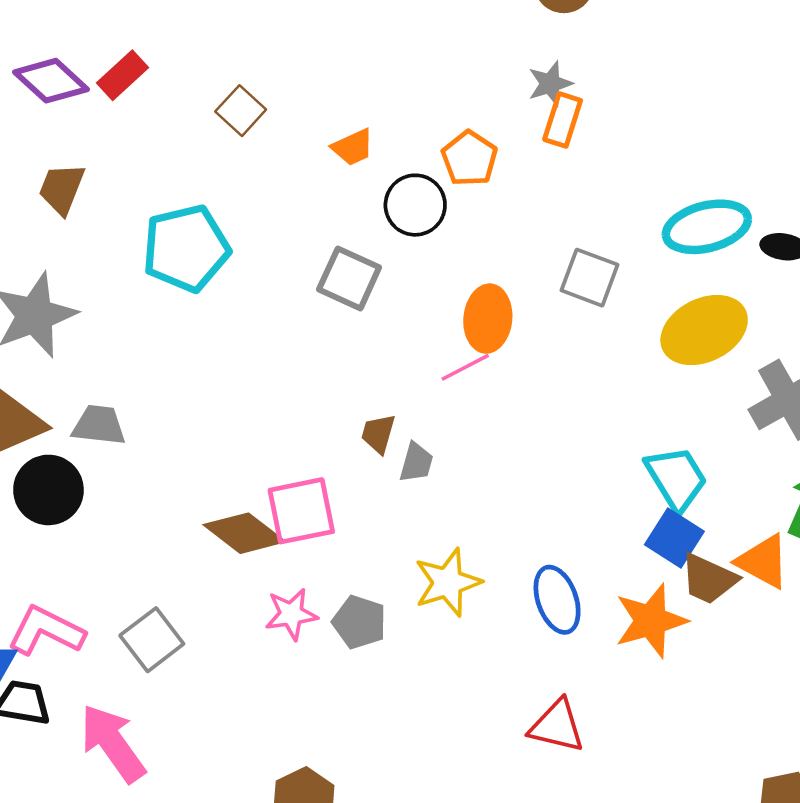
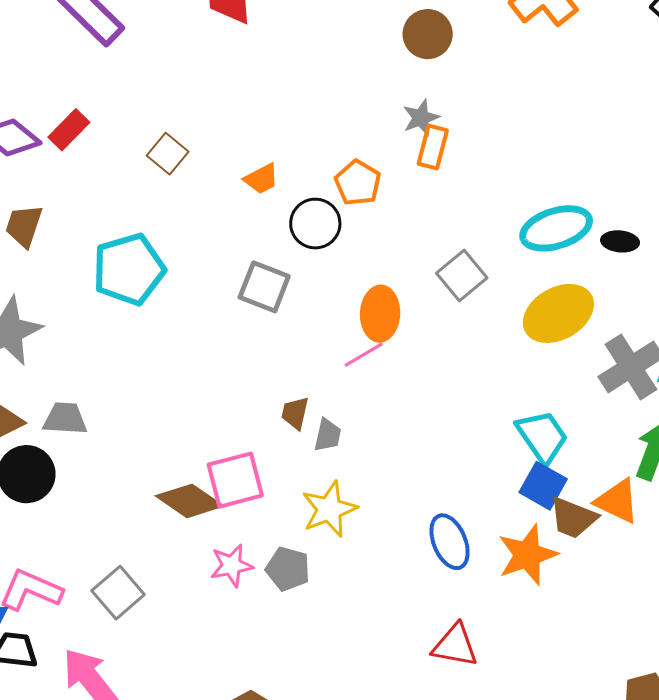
gray square: (589, 278) -> (462, 275), turned 33
yellow star: (448, 582) -> (329, 509), moved

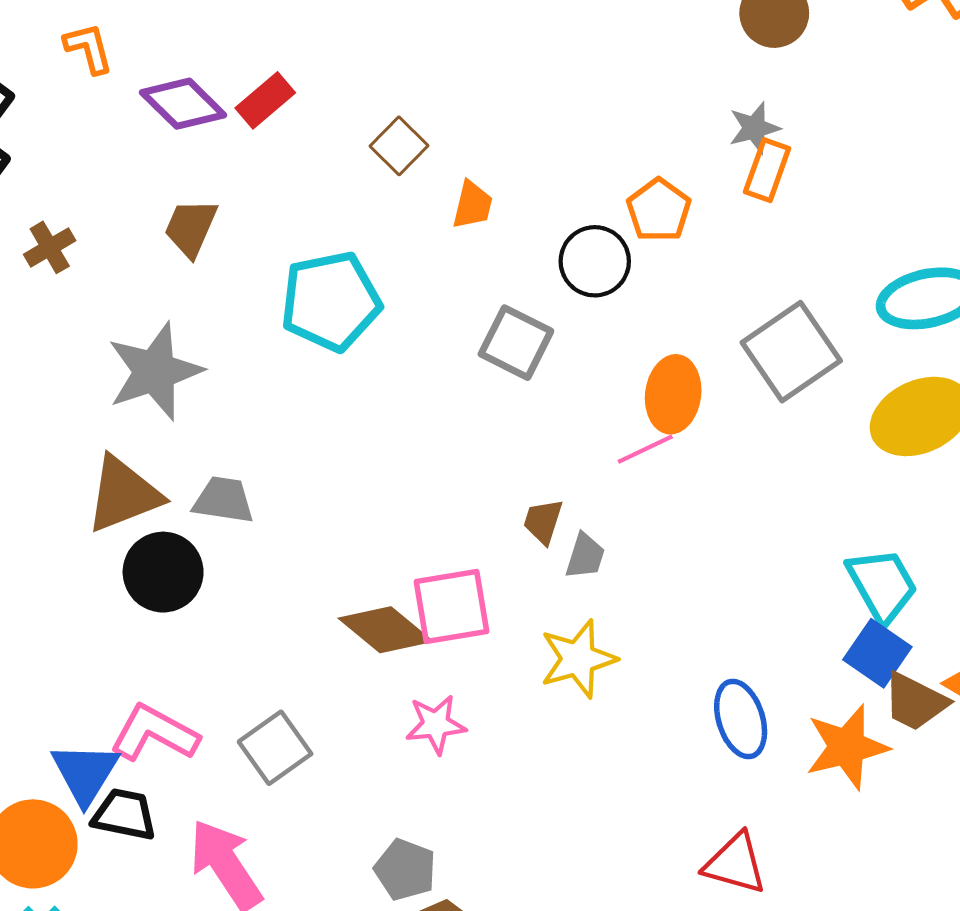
orange trapezoid: (261, 179) -> (472, 205), moved, turned -54
gray square: (462, 275) -> (791, 352), size x1.4
gray pentagon: (288, 569) -> (405, 870), moved

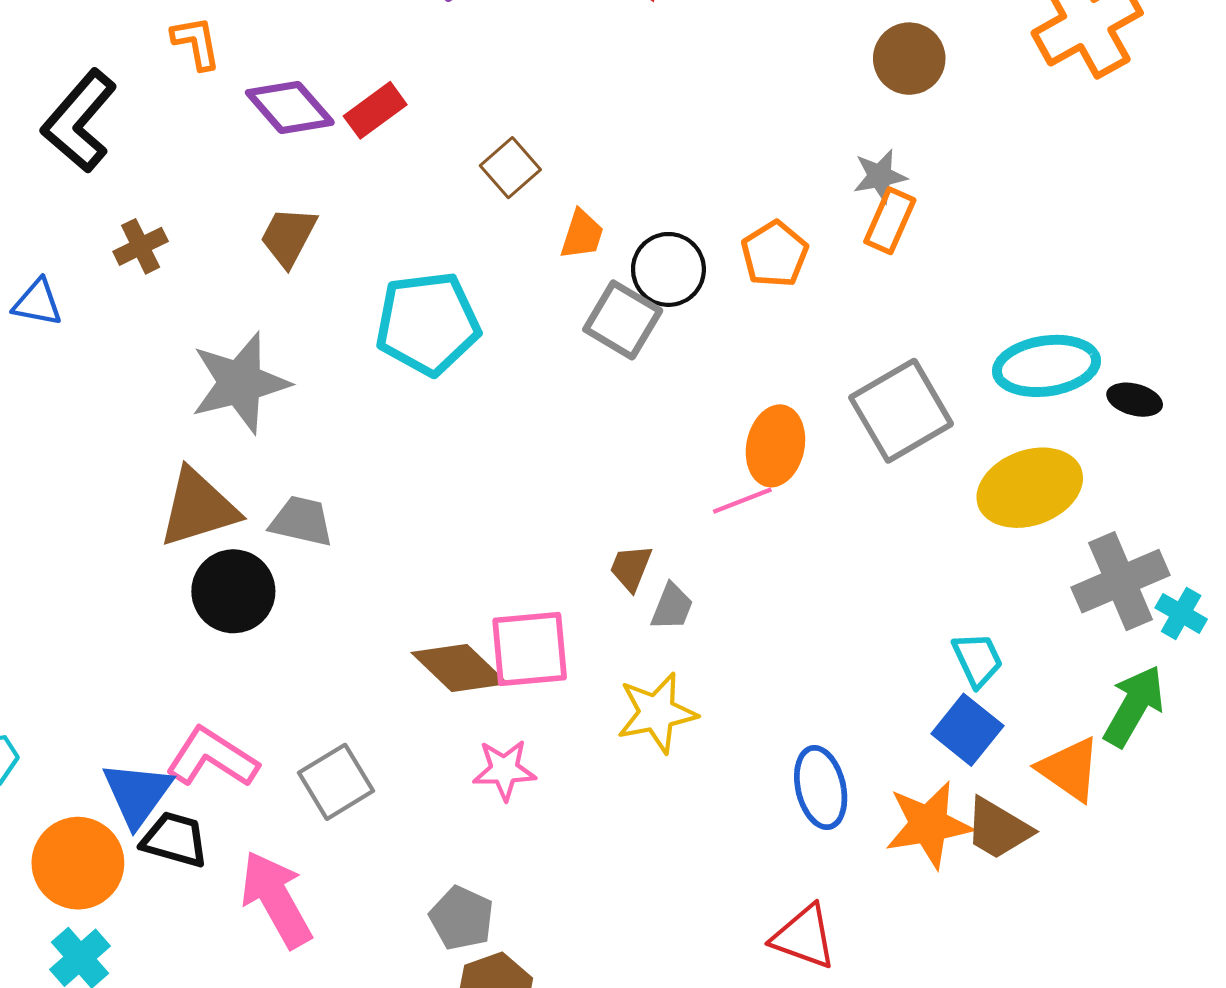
black circle: (595, 261) -> (668, 269), moved
gray square: (516, 343) -> (623, 320), moved
cyan trapezoid: (882, 585) -> (977, 660), size x0.7
brown trapezoid: (915, 702) -> (998, 829), moved

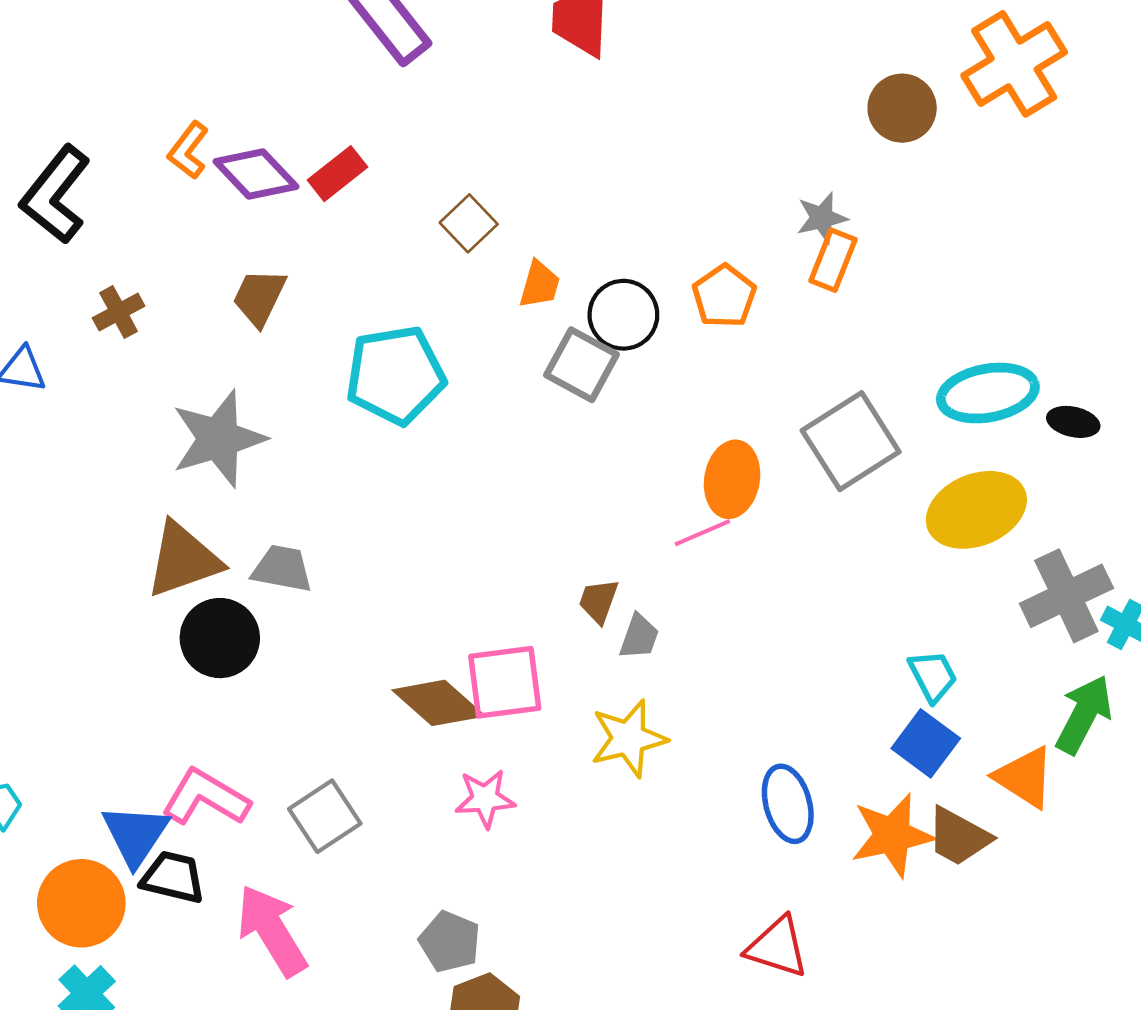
orange L-shape: (196, 43) -> (188, 150), moved, turned -130
brown circle: (909, 59) -> (902, 108), moved

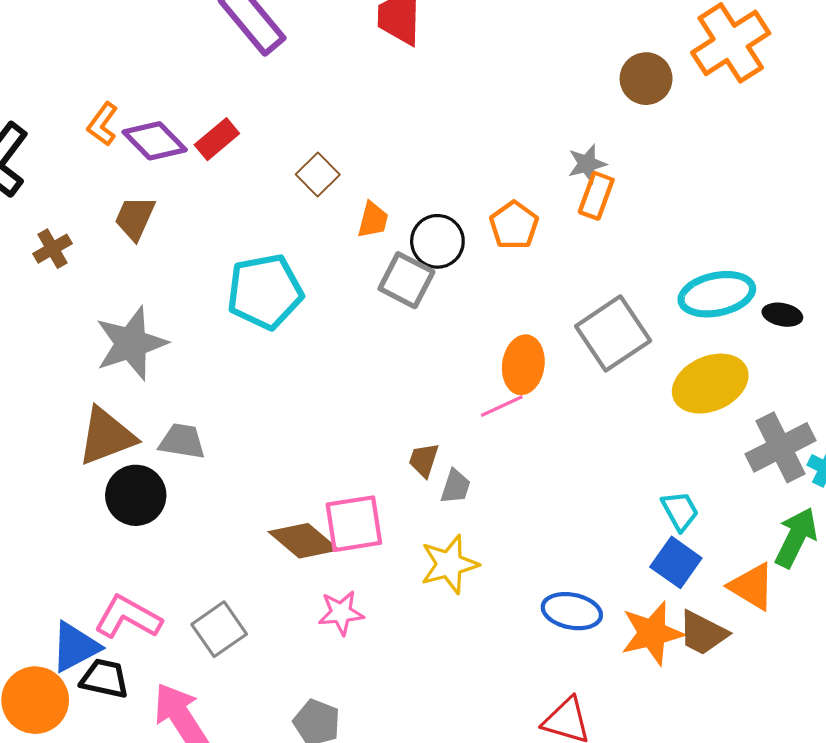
brown trapezoid: (259, 297) -> (135, 218), moved
blue ellipse: (788, 804) -> (572, 611), turned -62
blue triangle: (135, 835) -> (75, 647), turned 30

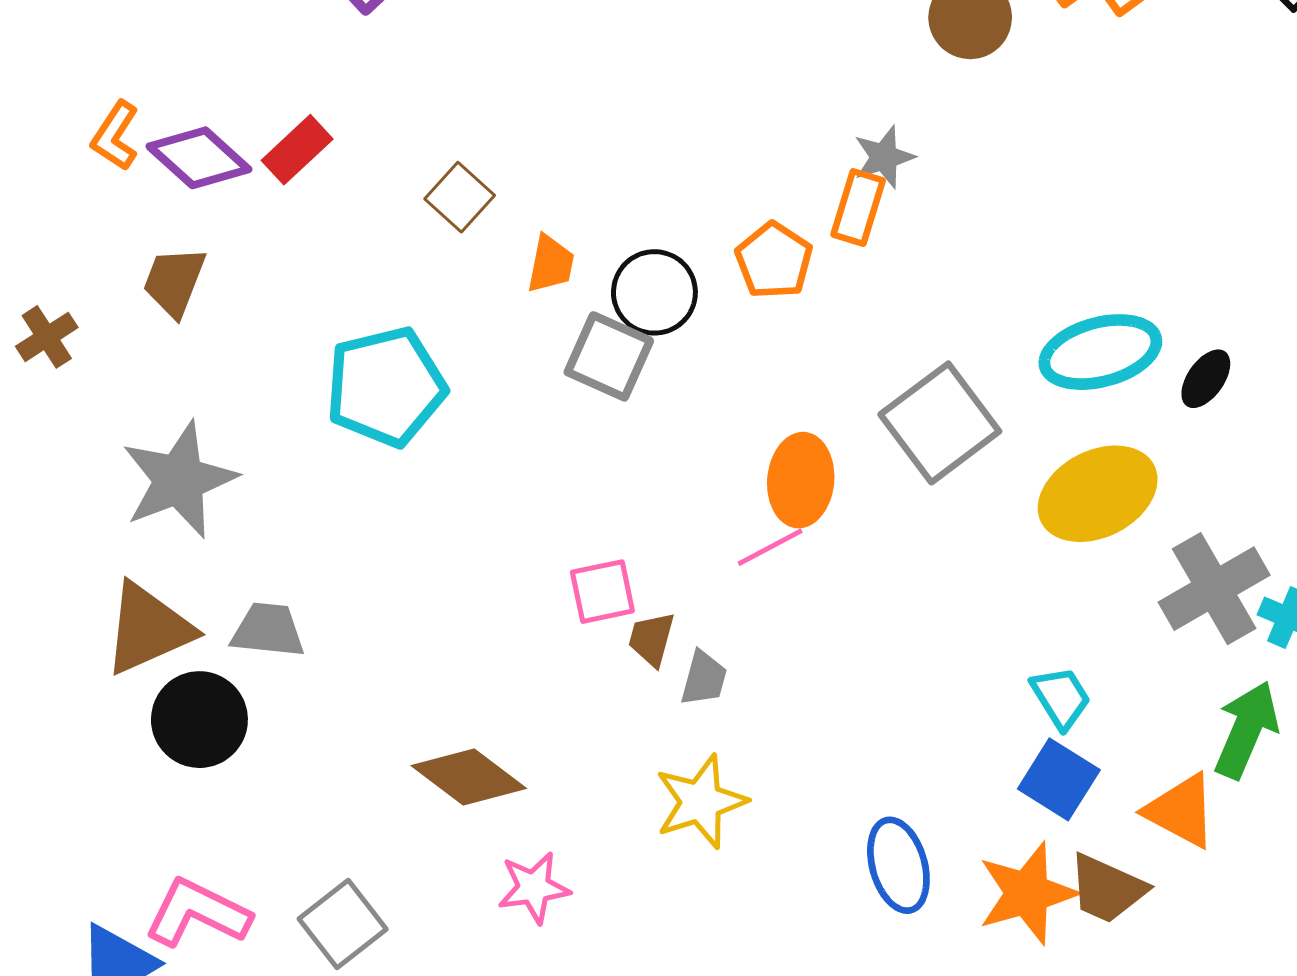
orange rectangle: (596, 196) -> (858, 208), moved
black ellipse: (782, 315) -> (1206, 379), turned -63
pink square: (354, 524) -> (602, 592), moved, size x0.7
blue ellipse: (572, 611) -> (898, 865), turned 66

